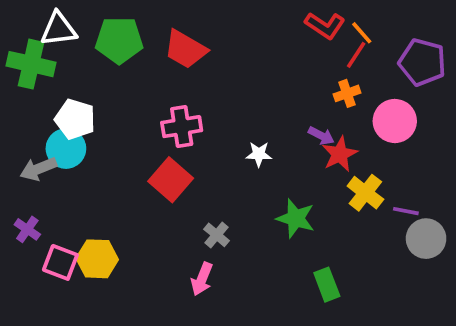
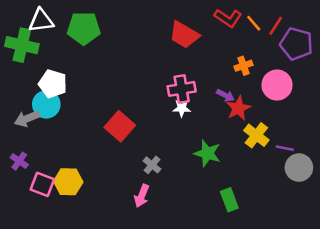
red trapezoid: (185, 49) -> (184, 35), moved
red line: (356, 55) -> (276, 26), moved
pink cross: (182, 127) -> (182, 89), moved

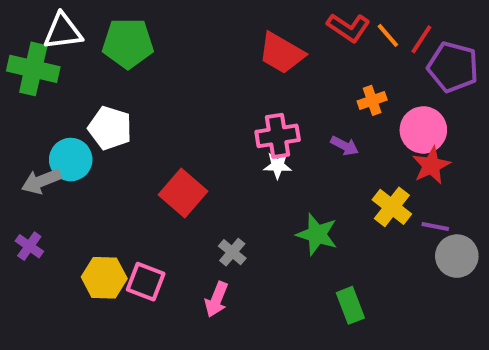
white pentagon: (53, 84) -> (110, 128), moved
red star: (238, 108) -> (431, 165), moved
pink square: (42, 184) -> (146, 282), moved

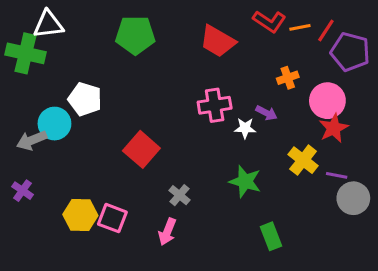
orange line: (388, 35) -> (300, 27), turned -60
green pentagon: (128, 43) -> (135, 35), moved
white star: (278, 165) -> (245, 128), moved

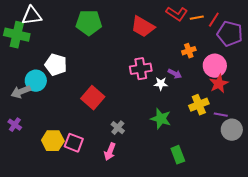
yellow cross: (303, 160) -> (199, 105), turned 30

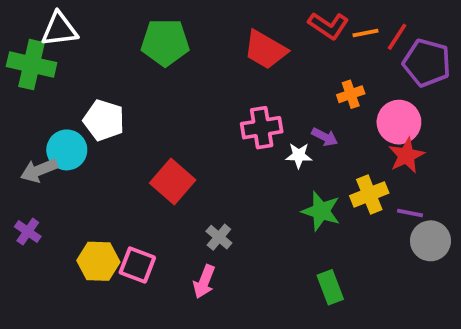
green star: (161, 119) -> (321, 211), moved

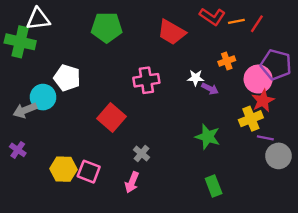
purple pentagon: (427, 63) -> (276, 65), moved
pink cross: (262, 128) -> (146, 80), moved
white star: (299, 155) -> (196, 78), moved
yellow cross: (369, 194) -> (251, 119), moved

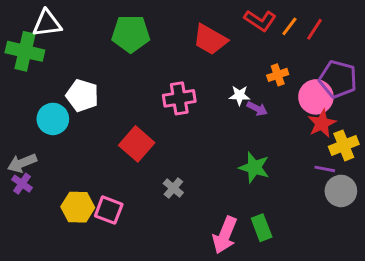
orange line: (236, 21) -> (289, 26), turned -42
gray arrow: (25, 110) -> (22, 163), moved
yellow cross: (251, 119) -> (344, 145), moved
pink arrow: (132, 182) -> (225, 235), moved, size x1.4

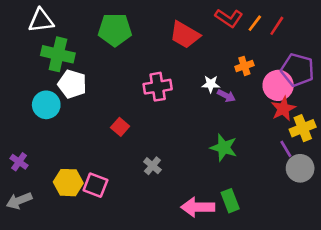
green cross: (25, 51) -> (58, 54), moved
red square: (137, 144) -> (120, 127), size x0.6
gray arrow: (22, 163) -> (19, 201), moved
purple line: (325, 169) -> (286, 149), turned 48
pink arrow: (225, 235) -> (198, 207), turned 68

